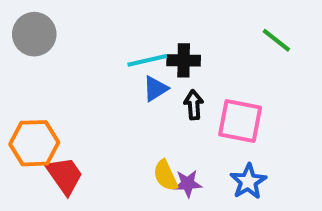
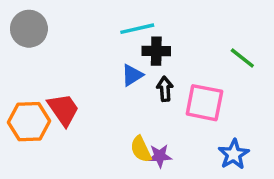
green line: (276, 40) -> (242, 58), moved
cyan line: (147, 60) -> (137, 29), moved
red trapezoid: (65, 175) -> (63, 110), moved
blue star: (248, 182) -> (234, 154), moved

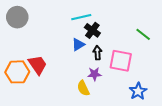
black cross: (156, 51) -> (92, 30), turned 35
purple star: (160, 156) -> (94, 74), moved

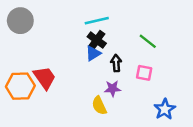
black cross: (92, 30) -> (97, 40), moved
green line: (143, 34) -> (148, 41), moved
pink square: (121, 61) -> (144, 73), size x0.6

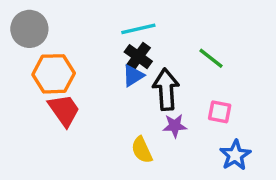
black arrow: (116, 63) -> (166, 89), size x1.6
pink square: (144, 73) -> (220, 112), moved
orange hexagon: (20, 86) -> (54, 74), moved
purple star: (113, 89) -> (175, 126), moved

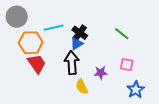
cyan line: (138, 29) -> (54, 28), moved
black arrow: (166, 89) -> (72, 63), moved

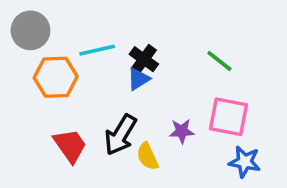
black arrow: (72, 63) -> (120, 135), moved, turned -145
red trapezoid: (37, 64) -> (70, 146), moved
pink square: (127, 65) -> (228, 117), size x1.6
blue star: (136, 90) -> (245, 162), turned -30

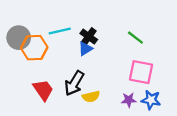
gray circle: (30, 30) -> (19, 38), moved
purple star: (182, 131) -> (129, 100), moved
yellow semicircle: (147, 156) -> (91, 97), turned -78

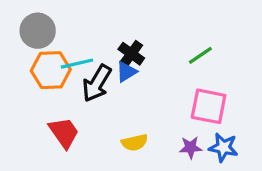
cyan line: (60, 31) -> (77, 64), moved
gray circle: (19, 38) -> (38, 31), moved
green line: (135, 38) -> (200, 55), turned -72
black arrow: (74, 83) -> (97, 83), moved

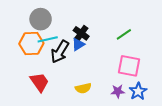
gray circle: (38, 31) -> (41, 19), moved
blue star: (223, 147) -> (138, 91), turned 30

